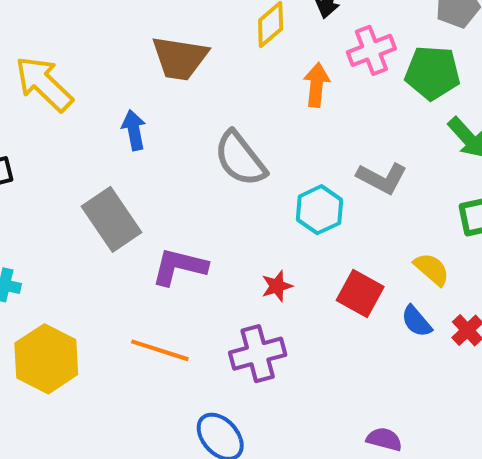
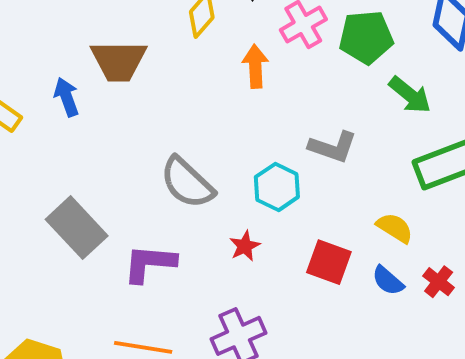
blue arrow: (134, 130) -> (67, 97), moved
gray semicircle: (240, 159) -> (187, 183), moved
red star: (277, 286) -> (245, 246), moved

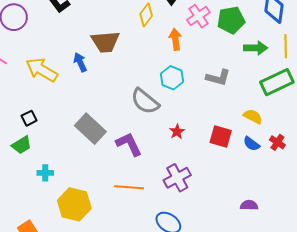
green arrow: (410, 95) -> (256, 48), turned -35
cyan hexagon: (277, 187) -> (172, 78), moved
purple L-shape: (149, 263) -> (129, 144), turned 64

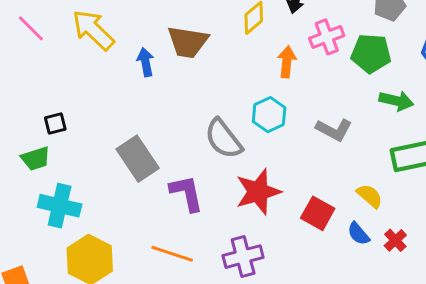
yellow arrow: (42, 70) -> (93, 30), moved
red star: (177, 132) -> (258, 192), size x2.0
cyan cross: (45, 173) -> (60, 206), size x1.8

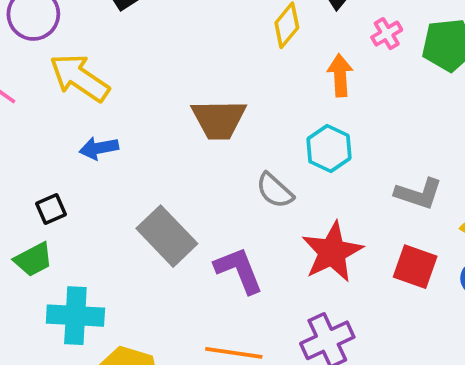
pink cross: (327, 37) -> (387, 34), size x0.7
brown trapezoid: (188, 42) -> (219, 119), moved
blue arrow: (146, 62) -> (99, 148), moved, turned -80
gray L-shape: (334, 130) -> (419, 194), moved
gray semicircle: (223, 139) -> (275, 190), size x0.7

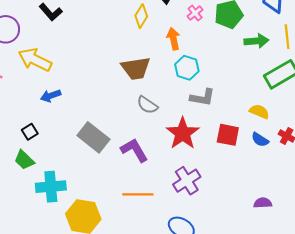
brown trapezoid: (219, 119) -> (136, 68), moved
cyan hexagon: (329, 149) -> (187, 68), moved
gray L-shape: (419, 194) -> (203, 97), moved
green trapezoid: (33, 259) -> (24, 160), turned 80

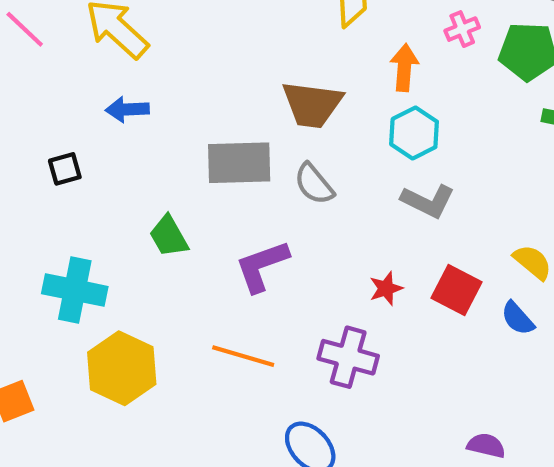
red star: (183, 133) -> (386, 289), moved, size x0.5
gray rectangle: (93, 137) -> (239, 163), moved, turned -56
purple L-shape: (134, 150) -> (262, 266), turned -96
green trapezoid: (24, 160) -> (169, 236), moved
purple cross: (187, 181) -> (348, 357), turned 32

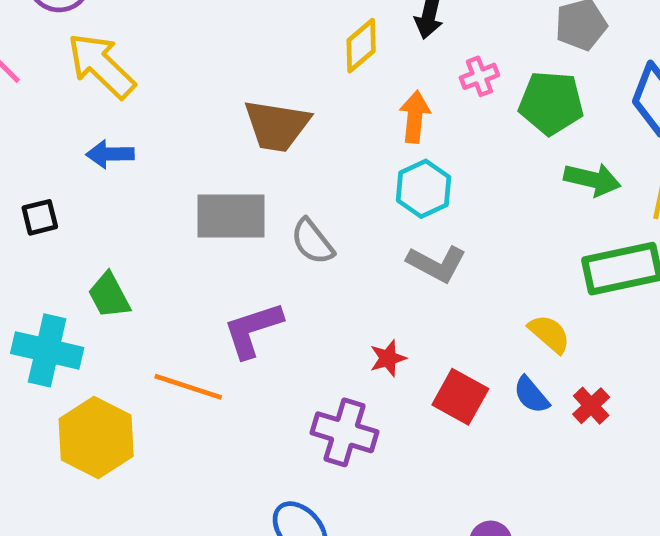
brown trapezoid: (312, 104) -> (277, 126), moved
green trapezoid: (169, 236) -> (109, 295), moved
red square: (456, 290) -> (460, 397), moved
orange line: (243, 356) -> (188, 387), moved

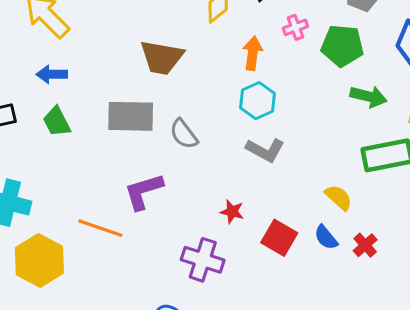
green trapezoid: (109, 295) -> (57, 122), moved
red star: (388, 358) -> (232, 212), turned 30

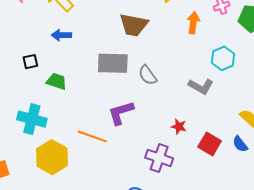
cyan hexagon: (257, 101) -> (223, 58), moved
green trapezoid: (57, 122) -> (57, 81), moved, turned 135

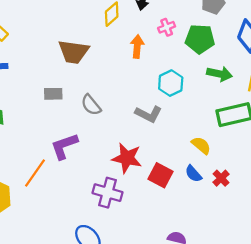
gray rectangle: (113, 63) -> (53, 94), size x0.6
red star: (179, 127) -> (127, 158), size x1.8
orange line: (92, 136) -> (35, 173), turned -72

